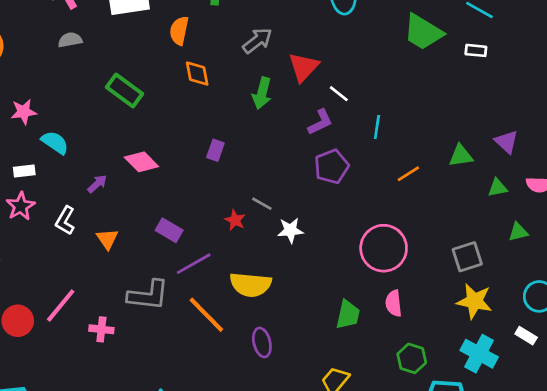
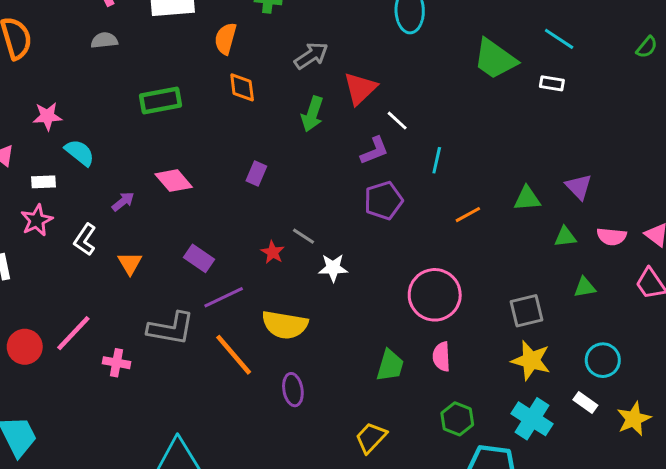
green rectangle: (124, 91) -> (161, 101), turned -51

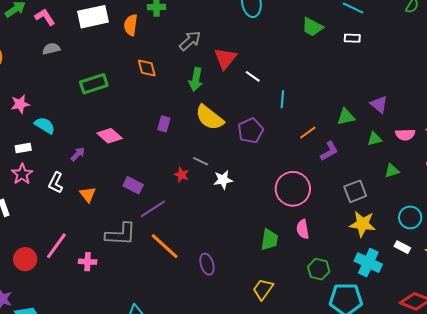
orange semicircle: (226, 39) -> (131, 25), moved
green trapezoid: (495, 59) -> (312, 27), size x0.7
purple L-shape: (374, 151) -> (329, 151), moved
yellow semicircle: (285, 325) -> (210, 118), moved, turned 36

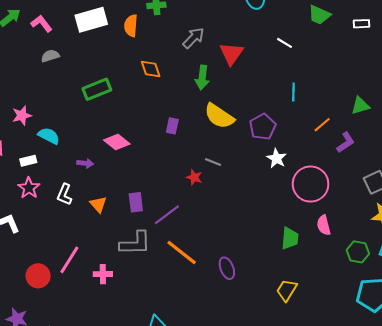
white line: (253, 76) -> (284, 43), moved
purple arrow: (78, 154) -> (85, 163), turned 56
white star: (223, 180) -> (277, 158), moved, turned -30
purple rectangle: (133, 185) -> (136, 202), moved, turned 60
green hexagon: (319, 269) -> (358, 252), moved

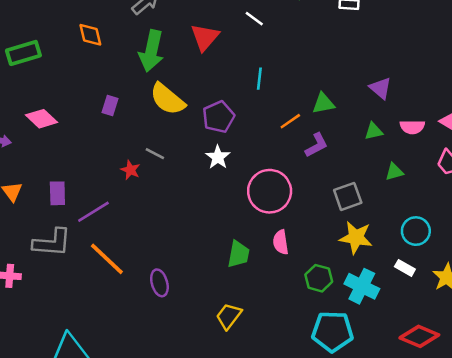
red triangle: (231, 54) -> (205, 37), moved
green arrow: (202, 78) -> (151, 51), size x1.4
green triangle: (360, 106) -> (323, 103), moved
white star: (277, 158) -> (218, 157), moved

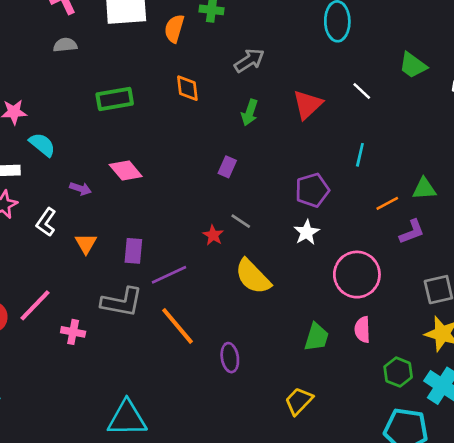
green arrow: (151, 51) -> (250, 112), size x0.6
yellow semicircle: (167, 99) -> (253, 277), moved
purple rectangle: (110, 106) -> (227, 167), moved

